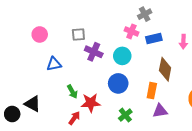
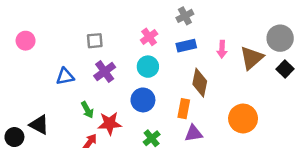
gray cross: (145, 14) -> (185, 16), moved
pink cross: (131, 31) -> (149, 37), moved, turned 32
pink circle: (40, 34) -> (26, 41), moved
purple cross: (94, 52) -> (105, 72), moved, turned 30

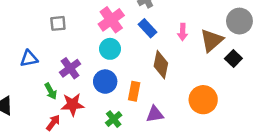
pink cross: (149, 37) -> (111, 20), size x1.5
blue rectangle: (186, 46) -> (148, 28), turned 60
black square: (285, 69) -> (233, 59), moved
purple cross: (105, 72) -> (70, 68), moved
orange rectangle: (184, 109) -> (134, 91), moved

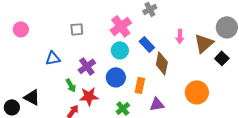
blue rectangle: (148, 28) -> (147, 44), moved

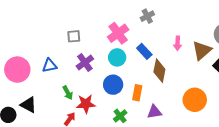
pink circle: (21, 29) -> (17, 70), moved, size x1.6
purple cross: (87, 66) -> (85, 62), moved

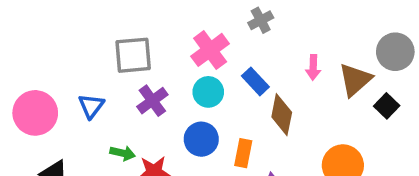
gray square: (74, 36) -> (133, 55), size x1.6
blue triangle: (50, 66) -> (91, 106), turned -42
green arrow: (68, 93) -> (123, 153), turned -48

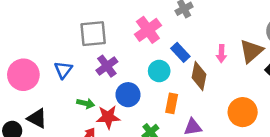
pink arrow: (313, 67) -> (221, 54), moved
cyan circle: (208, 92) -> (159, 71), moved
blue circle: (201, 139) -> (128, 95), moved

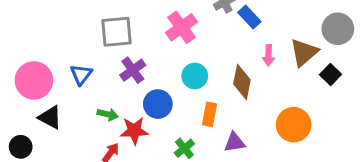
blue rectangle: (180, 52) -> (249, 17), moved
black triangle: (37, 118) -> (50, 117), moved

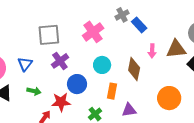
brown triangle: (304, 52) -> (176, 49), turned 35
green arrow: (108, 114) -> (34, 91), moved

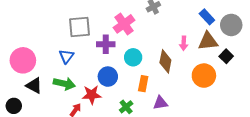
blue rectangle: (139, 25) -> (207, 17), moved
purple cross: (60, 61) -> (106, 44), moved, turned 36
blue triangle: (25, 64) -> (66, 56), moved
green arrow: (34, 91) -> (64, 84), size x1.5
orange circle: (169, 98) -> (204, 76), moved

